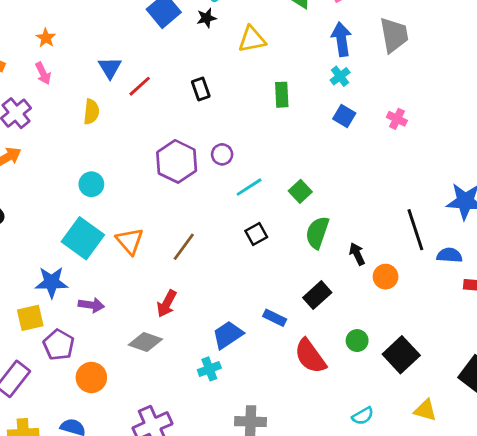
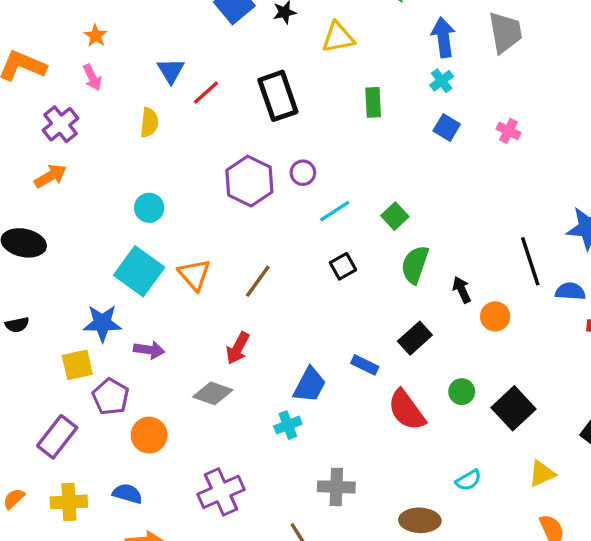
black rectangle: (201, 89) -> (278, 96), size x1.8
blue trapezoid: (228, 335) -> (310, 385), turned 152
yellow triangle: (425, 410) -> (542, 474), turned -40

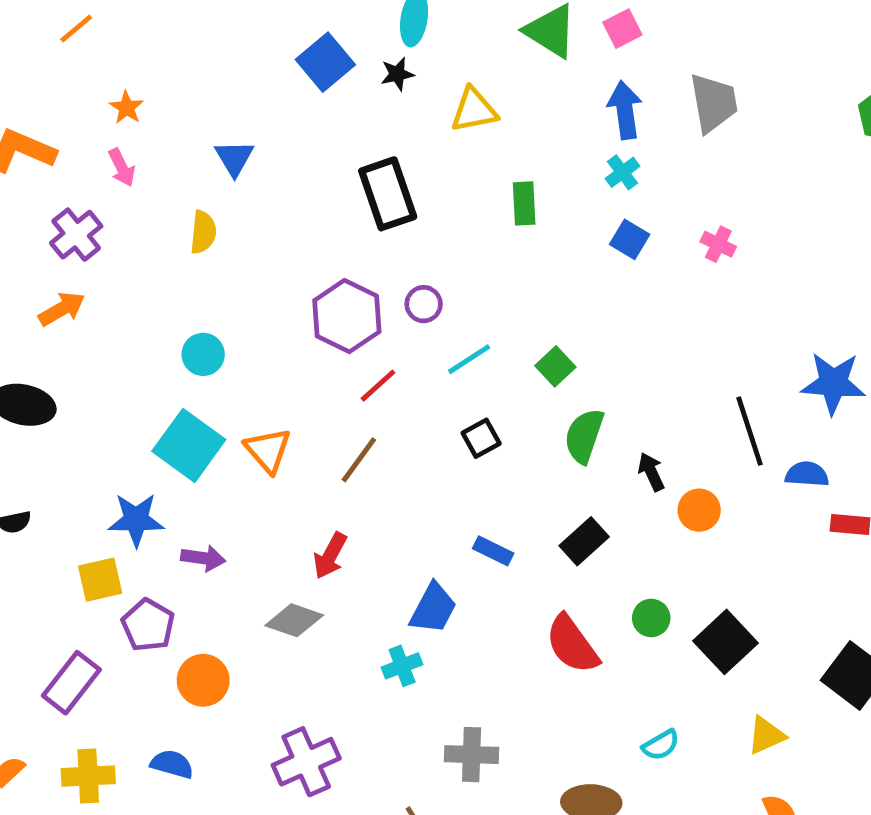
red line: (206, 92) -> (378, 386), moved
blue rectangle: (365, 365) -> (493, 551), moved

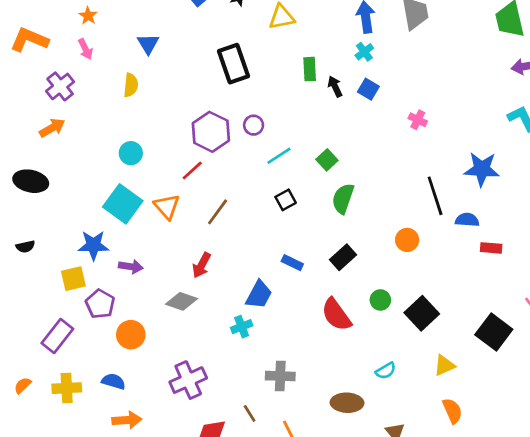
pink cross: (718, 244) -> (418, 120), moved
red line: (378, 386) -> (192, 171), moved
black arrow: (651, 472) -> (335, 86), moved

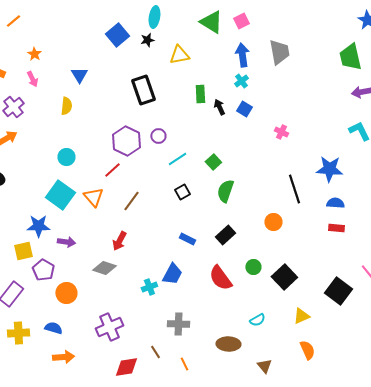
blue semicircle: (467, 220) -> (335, 203), moved
blue trapezoid: (259, 295) -> (172, 274), moved

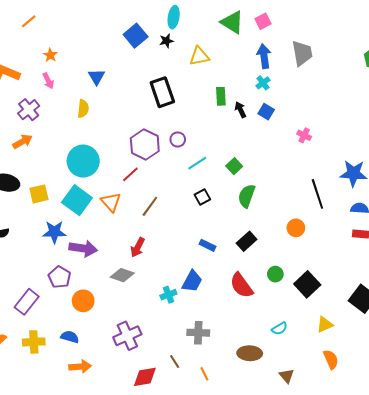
cyan circle: (66, 157) -> (83, 161), size x1.8
purple arrow: (66, 242) -> (83, 248), size x1.5
yellow square: (23, 251) -> (39, 194), moved

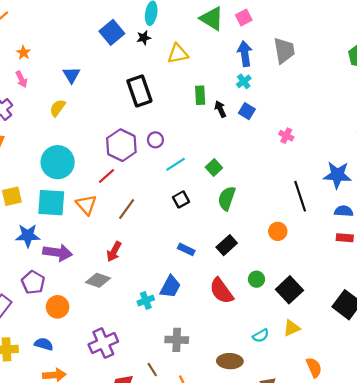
yellow semicircle: (83, 109) -> (58, 108), turned -150
cyan square: (77, 200) -> (51, 203), turned -32
yellow triangle: (325, 324) -> (292, 328), moved

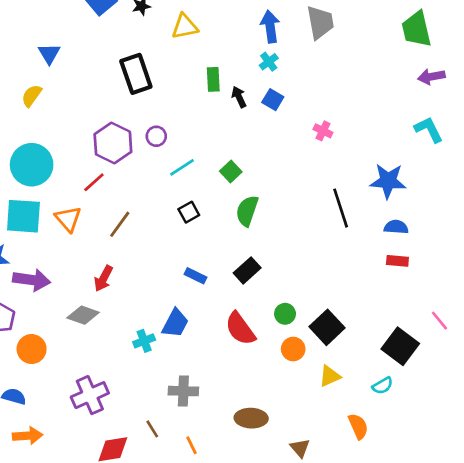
orange circle: (278, 231) -> (293, 349), moved
cyan semicircle: (261, 336) -> (383, 386), moved

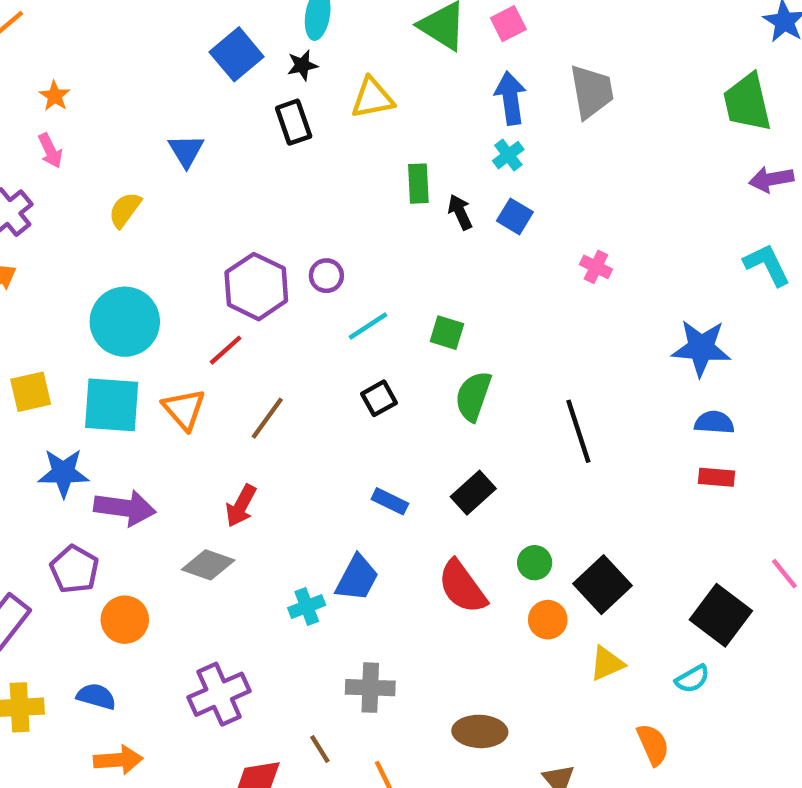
blue triangle: (49, 54) -> (186, 151), moved
black rectangle: (136, 74) -> (294, 122), moved, size x0.7
green square: (231, 171) -> (447, 333), turned -30
black line: (341, 208) -> (578, 431), moved

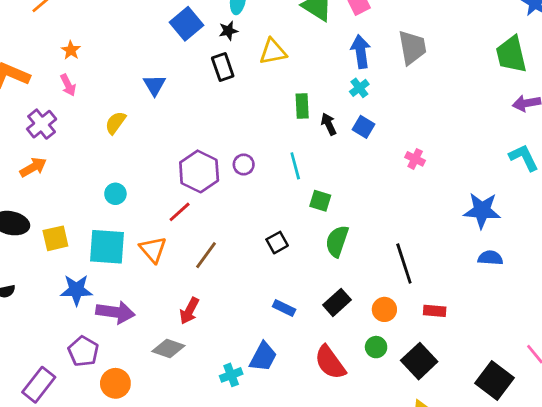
cyan circle: (125, 322) -> (115, 194), size x0.5
cyan line: (368, 326) -> (295, 166), moved, turned -72
red rectangle: (716, 477) -> (435, 311), moved
orange circle: (548, 620) -> (384, 309), moved

